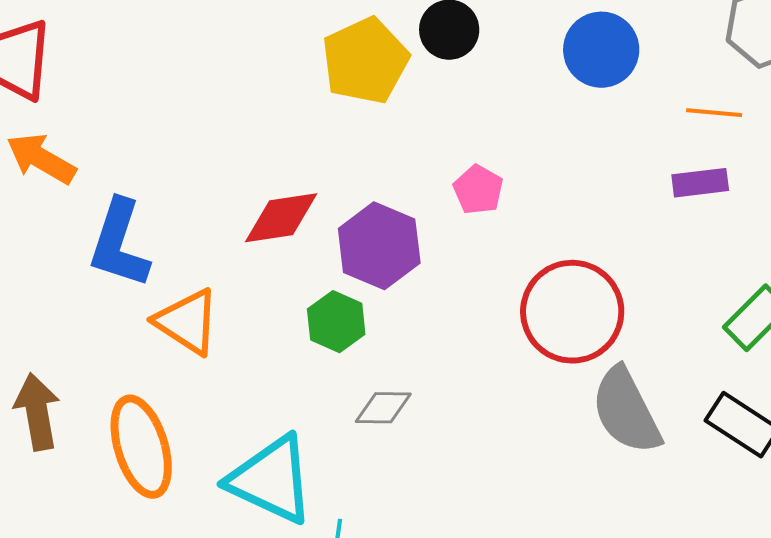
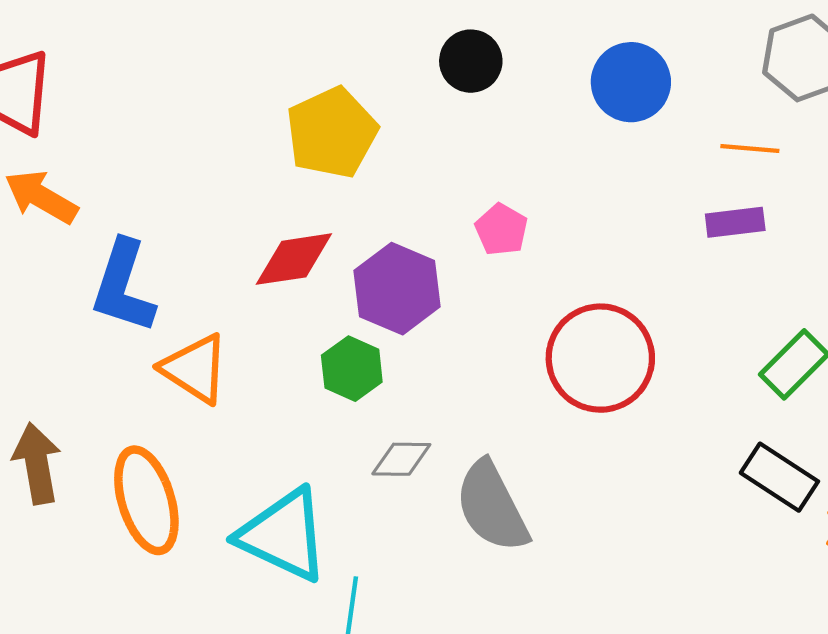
yellow pentagon: (365, 61) -> (332, 133), moved
gray semicircle: (626, 411) -> (492, 507), moved

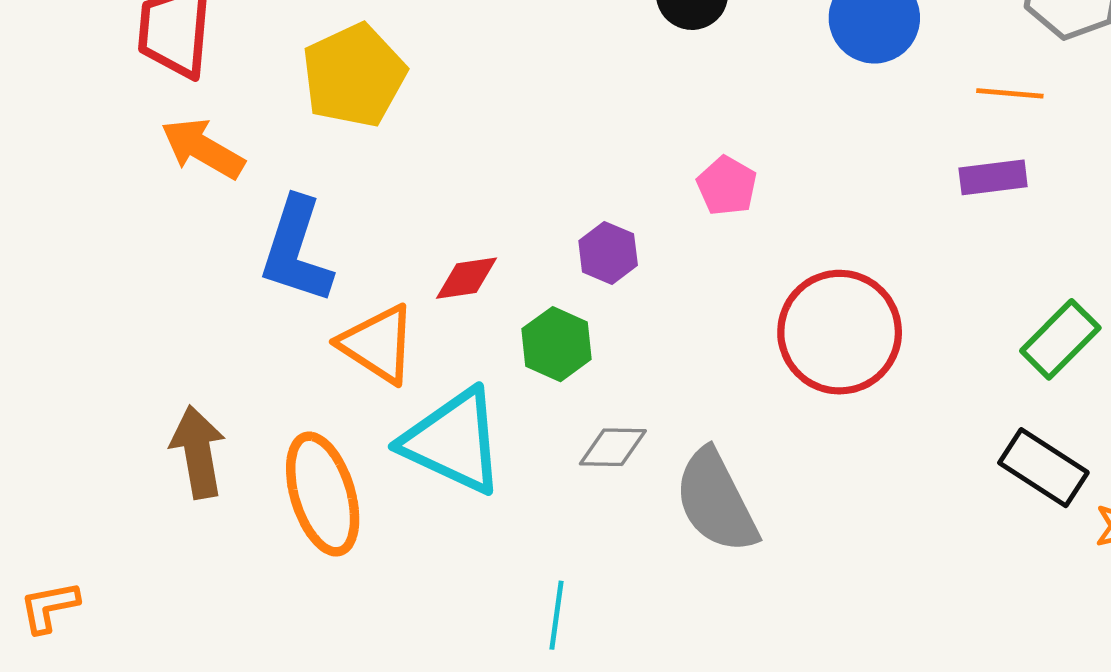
yellow pentagon: (332, 133) -> (354, 75), moved
red diamond: (294, 259) -> (467, 278), moved, size x0.7
purple hexagon: (397, 289) -> (608, 253), size x0.6
cyan triangle: (283, 535) -> (453, 441), moved

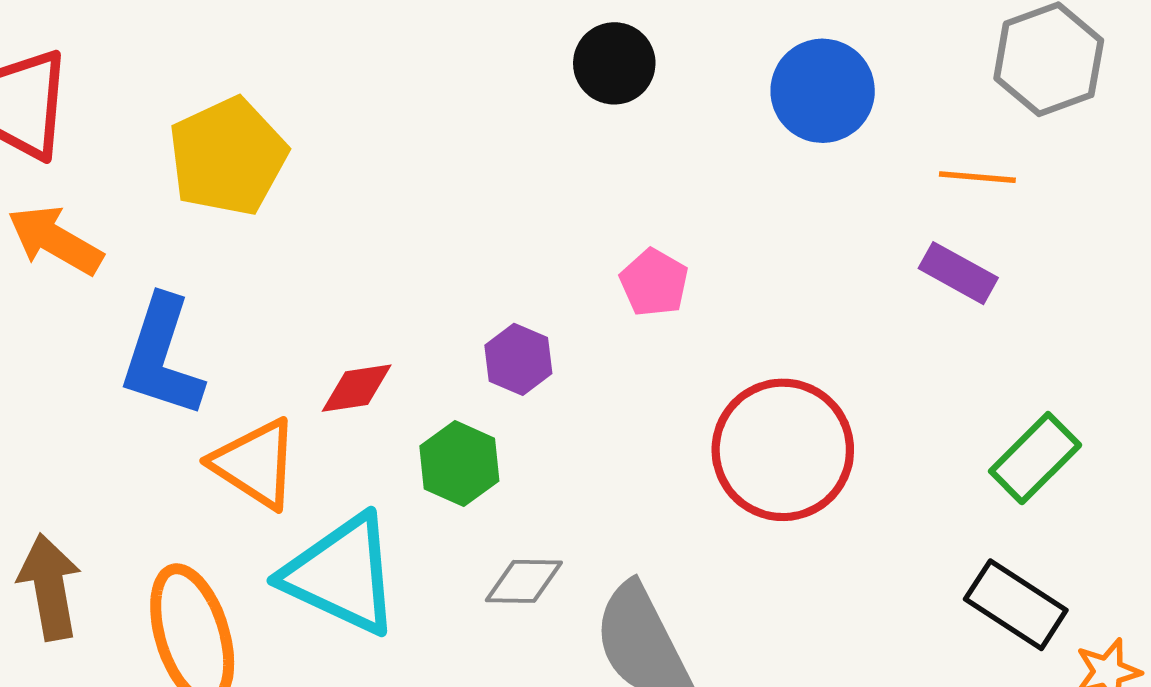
purple rectangle: (993, 177) -> (958, 273), turned 36

